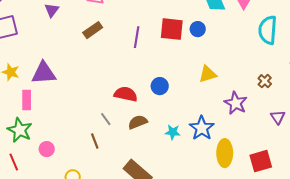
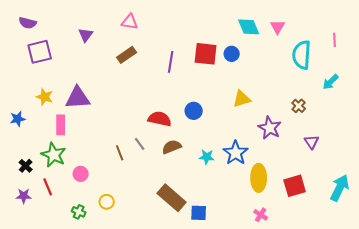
brown line: (95, 141) -> (120, 153), moved

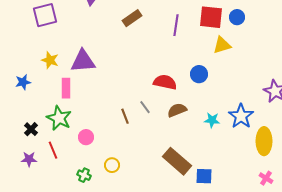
yellow triangle: (242, 99) -> (222, 45), moved

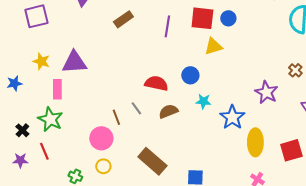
cyan star: (212, 120) -> (203, 101), moved
pink circle: (86, 137) -> (101, 138), moved, size x1.5
brown rectangle: (177, 161) -> (152, 161), moved

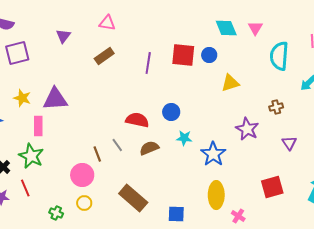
yellow triangle: (213, 46) -> (230, 83), moved
brown cross: (295, 70) -> (276, 107), turned 32
yellow ellipse: (255, 142) -> (216, 195), moved

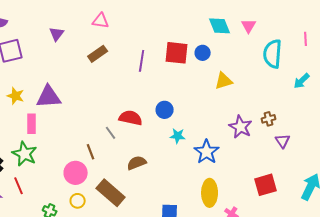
brown cross: (276, 107) -> (269, 119), moved
gray line: (117, 145) -> (111, 133), moved
brown semicircle: (149, 148) -> (137, 163), moved
brown rectangle: (133, 198) -> (111, 193), moved

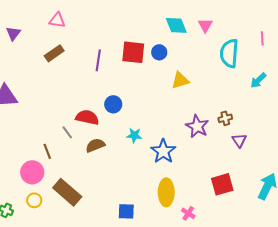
blue circle: (165, 110) -> (113, 104), moved
brown semicircle: (137, 163) -> (95, 145), moved

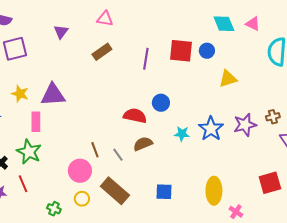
pink triangle: (205, 25) -> (253, 24), turned -35
purple star: (197, 126) -> (245, 125), turned 30
gray line: (67, 132) -> (118, 155), moved
blue star: (163, 151) -> (211, 129), moved
blue square: (126, 211) -> (164, 192), moved

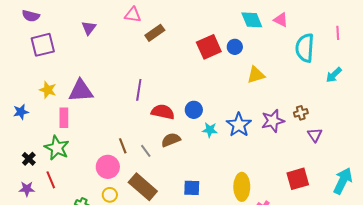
red square: (181, 51) -> (209, 47), turned -30
brown rectangle: (102, 52) -> (155, 33), moved
purple line: (146, 59) -> (139, 90), moved
blue circle: (161, 103) -> (194, 110), moved

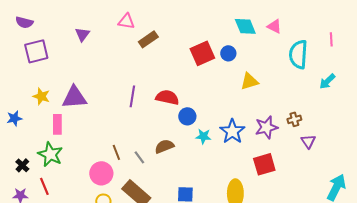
red semicircle: (163, 112) -> (167, 97), moved
red square: (298, 179) -> (264, 164), moved

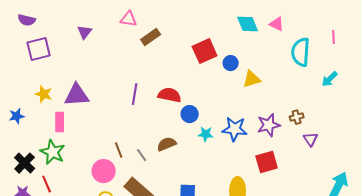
blue circle: (228, 53) -> (231, 63), moved
blue star: (232, 131) -> (235, 129), turned -30
black cross: (22, 165) -> (25, 163), size x1.5

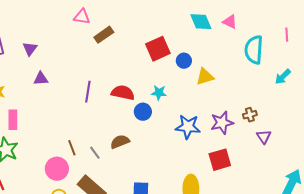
purple triangle: (85, 32) -> (30, 49), moved
purple triangle: (77, 95) -> (41, 79), moved, size x0.6
cyan star: (206, 134) -> (159, 93), moved

